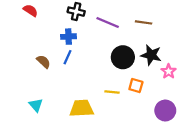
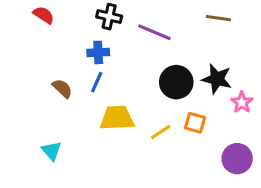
brown line: (144, 22) -> (218, 18), moved
yellow line: (112, 92) -> (161, 132), turned -40
yellow trapezoid: (82, 108) -> (117, 118), moved

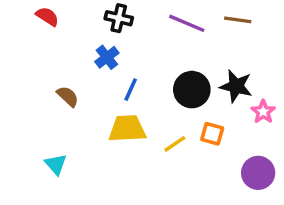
purple line: (154, 32) -> (187, 23), moved
blue cross: (98, 52) -> (107, 57), turned -35
blue line: (97, 82) -> (131, 90), moved

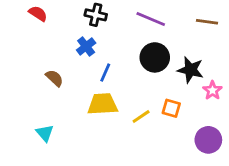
brown line: (238, 20) -> (207, 22), moved
black circle: (192, 90) -> (155, 57), moved

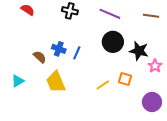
blue cross: (86, 46) -> (59, 49), moved, turned -32
yellow trapezoid: (103, 104) -> (56, 82), moved, turned -110
cyan triangle: (45, 133) -> (18, 81), moved, turned 40

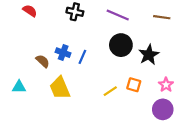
black star: (139, 51) -> (149, 55), turned 30
pink star: (155, 66) -> (166, 85), moved
cyan triangle: (18, 81) -> (19, 87), turned 32

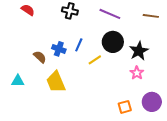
blue line: (82, 57) -> (79, 45), moved
orange square: (134, 85) -> (125, 107), moved, turned -32
pink star: (166, 85) -> (137, 73), moved
yellow line: (110, 91) -> (95, 60), moved

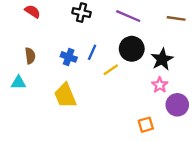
brown semicircle: (40, 57) -> (30, 56), moved, turned 40
cyan triangle: (18, 81) -> (18, 83), moved
purple circle: (152, 102) -> (177, 105), moved

